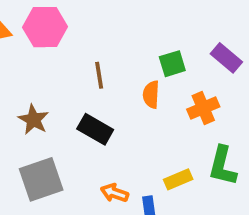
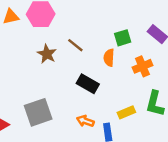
brown line: (99, 75) -> (75, 45), turned -42
brown star: (33, 120) -> (47, 54), moved
black rectangle: (95, 129) -> (88, 84), moved

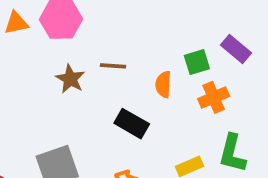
green square: (123, 38) -> (197, 62), moved
brown line: (75, 45) -> (113, 66), turned -35

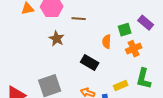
brown line: (113, 66) -> (79, 19), moved

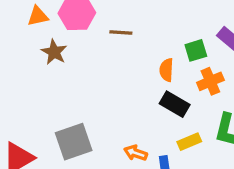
brown star: (57, 39) -> (54, 52), moved
black rectangle: (90, 63) -> (175, 104), moved

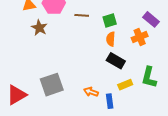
green square: (196, 50) -> (110, 20), moved
orange cross: (210, 81) -> (140, 37), moved

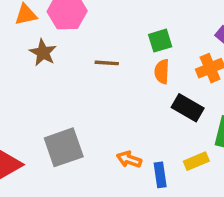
brown line: (82, 15) -> (107, 63), moved
black rectangle: (116, 61) -> (188, 108), moved
yellow rectangle: (125, 85) -> (196, 161), moved

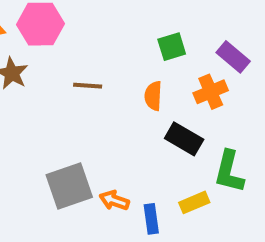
green square: (160, 41) -> (172, 47), moved
gray square: (64, 147) -> (69, 186), moved

